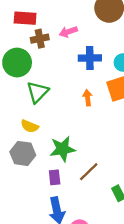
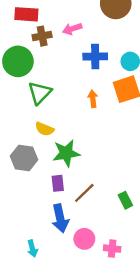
yellow semicircle: (30, 126) -> (44, 129), moved
brown line: (89, 172) -> (84, 193), moved

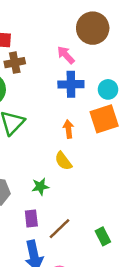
pink arrow: (72, 29) -> (66, 55), moved, turned 66
yellow semicircle: (44, 129) -> (63, 161), moved, turned 30
green star: (66, 153) -> (40, 187), size x0.6

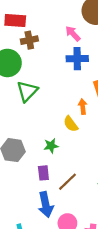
orange arrow: (68, 129) -> (83, 107), moved

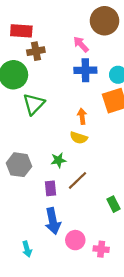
orange arrow: (83, 107) -> (82, 116), moved
yellow semicircle: (71, 124) -> (79, 138), turned -35
brown line: (67, 182) -> (78, 180), moved

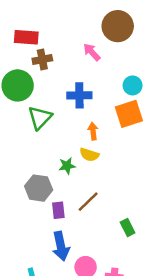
blue cross: (85, 70) -> (79, 95), moved
green star: (58, 160) -> (67, 166), moved
gray hexagon: (19, 165) -> (39, 188), moved

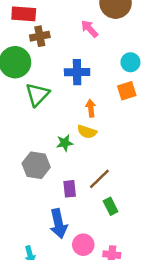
orange square: (129, 114) -> (127, 91), size x0.7
brown line: (88, 202) -> (99, 179), moved
purple rectangle: (58, 210) -> (70, 189), moved
green rectangle: (128, 228) -> (111, 206), moved

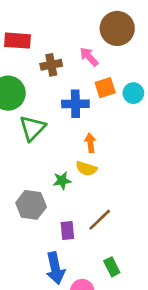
brown cross: (40, 36) -> (51, 65), moved
orange square: (127, 91) -> (105, 88), moved
green rectangle: (111, 206) -> (112, 267), moved

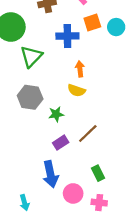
green star: (62, 181) -> (56, 114), moved
gray hexagon: (31, 205) -> (30, 97), moved
purple rectangle: (67, 230) -> (61, 143), turned 63

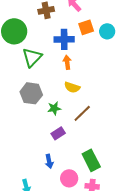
orange arrow: (80, 69) -> (67, 62), moved
brown line: (88, 133) -> (82, 113), moved
green rectangle: (98, 173) -> (91, 160), size x1.5
blue arrow: (50, 174) -> (49, 161), size x0.6

